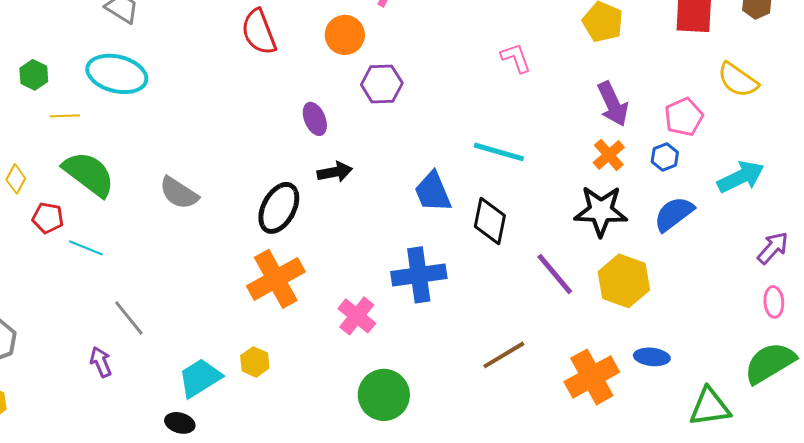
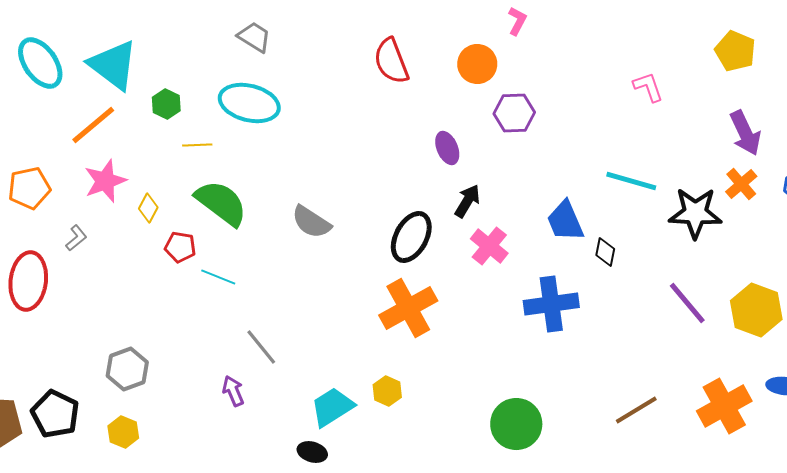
black arrow: (335, 172) -> (467, 201), turned -48
black star: (601, 211) -> (695, 213), moved
black diamond: (490, 221) -> (605, 252), moved, size x0.6
pink cross: (357, 316) -> (489, 246), moved
brown line: (504, 355) -> (636, 410), moved

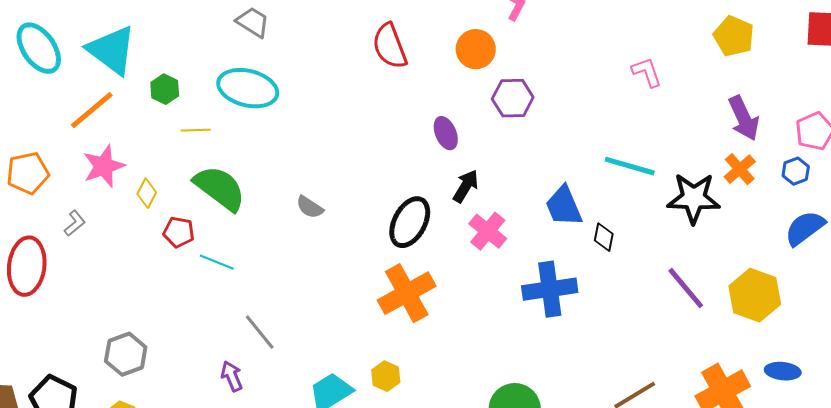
gray semicircle: (311, 222) -> (310, 207), size x0.7

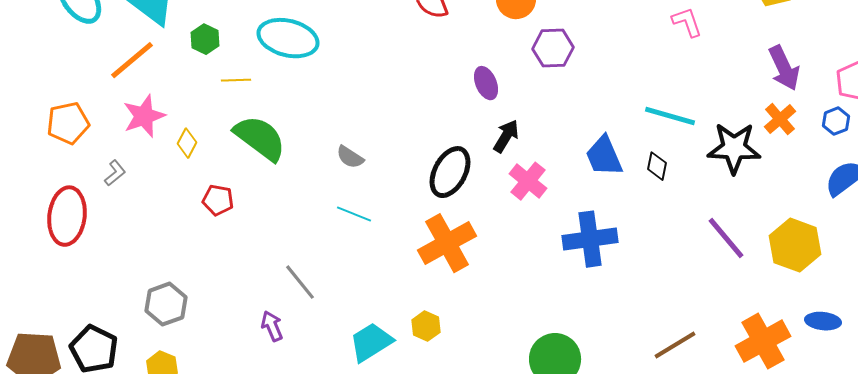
red pentagon: (179, 232) -> (218, 200), moved
black diamond: (604, 237) -> (657, 166), moved
cyan line: (217, 262) -> (354, 214), moved

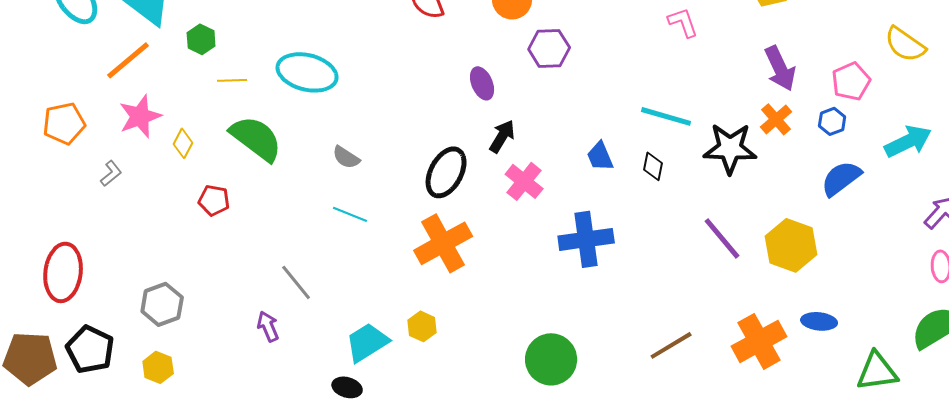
cyan ellipse: (288, 38) -> (307, 72), moved
blue trapezoid: (604, 156) -> (600, 156), size x0.7
red ellipse: (67, 216) -> (63, 272), moved

